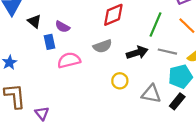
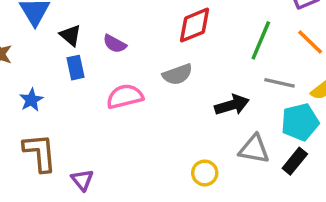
blue rectangle: (49, 42) -> (76, 68), moved
black arrow: (137, 53) -> (232, 105), moved
yellow circle: (120, 81) -> (205, 173), moved

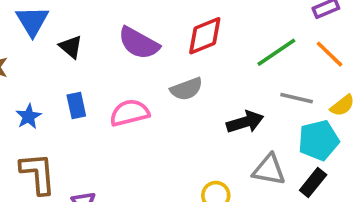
green line: (261, 40) -> (276, 52), turned 33
purple semicircle: (115, 44) -> (139, 43), moved, size x1.6
blue rectangle: (76, 68) -> (76, 105), moved

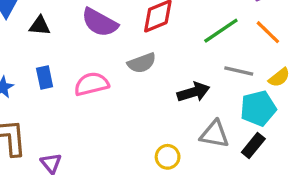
black triangle: (71, 47) -> (40, 26), turned -35

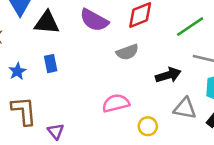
black triangle: (40, 26) -> (47, 23), size x1.5
pink semicircle: (91, 84) -> (116, 103), moved

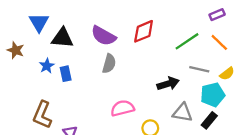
gray semicircle: (127, 52) -> (109, 64), moved, turned -54
blue star: (17, 71) -> (47, 66), moved
brown L-shape: (24, 111) -> (42, 115), turned -152

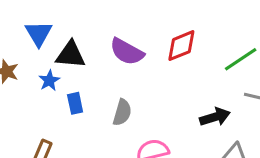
gray semicircle: (109, 64) -> (122, 112), moved
blue star: (47, 66) -> (49, 81), moved

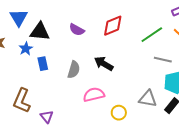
purple semicircle: (127, 52) -> (77, 30), size x0.7
black arrow: (215, 117) -> (104, 64), moved, turned -132

